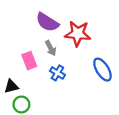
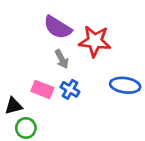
pink rectangle: (29, 61) -> (42, 89), moved, turned -48
blue ellipse: (102, 70) -> (125, 85), turned -50

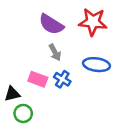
red star: (95, 41) -> (93, 22), moved
blue ellipse: (125, 85) -> (96, 65), moved

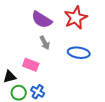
red star: (93, 22) -> (76, 18), turned -30
blue cross: (62, 79) -> (38, 92), moved

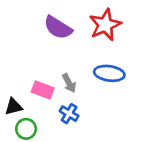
gray arrow: (45, 43) -> (69, 83), moved
blue cross: (38, 92) -> (69, 114), moved

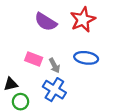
pink rectangle: (43, 90) -> (34, 59), moved
blue cross: (69, 114) -> (54, 90), size x1.5

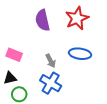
purple semicircle: (46, 22) -> (43, 20), turned 45
pink rectangle: (34, 59) -> (14, 55), moved

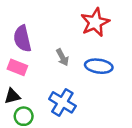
purple semicircle: (43, 20) -> (22, 39), moved
gray arrow: (51, 61) -> (62, 57), moved

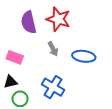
red star: (95, 22) -> (58, 19), moved, turned -30
purple semicircle: (22, 39) -> (29, 22), moved

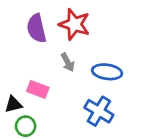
pink rectangle: (15, 57) -> (38, 89), moved
blue cross: (53, 87) -> (99, 111), moved

